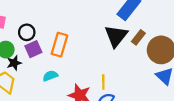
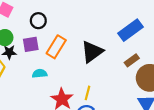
black circle: (27, 32) -> (38, 21), moved
black triangle: (116, 36) -> (92, 52), moved

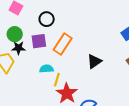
black triangle: (92, 52) -> (94, 61), moved, size x0.7
yellow line: (87, 93) -> (57, 80), moved

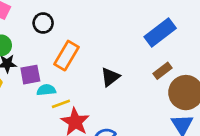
purple square: (39, 41) -> (30, 75), moved
yellow line: (57, 80) -> (61, 104), turned 56

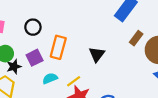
purple square: (30, 75) -> (35, 58), moved
yellow line: (61, 104) -> (74, 81), moved

